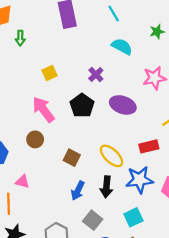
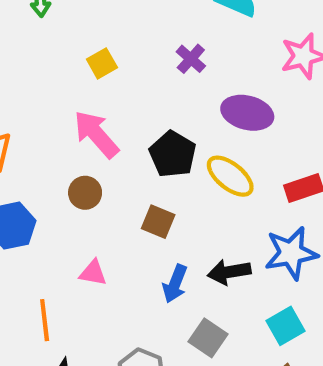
black pentagon: (82, 106) -> (173, 154), moved
yellow ellipse: (111, 156) -> (230, 176), moved
pink triangle: (23, 182) -> (93, 273), moved
black arrow: (106, 187) -> (229, 272), turned 80

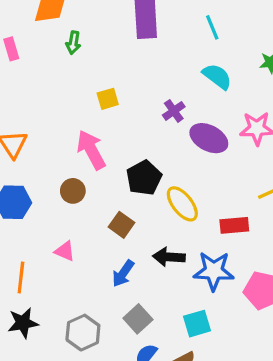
purple ellipse: (247, 113) -> (209, 138), moved
black arrow: (229, 272) -> (169, 257), moved

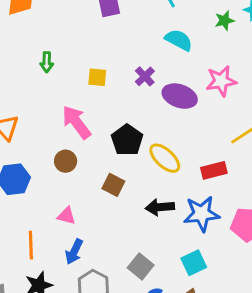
green arrow: (73, 43) -> (47, 62), moved
yellow square: (108, 99) -> (97, 77), moved, turned 30
blue arrow: (123, 273) -> (74, 252), moved

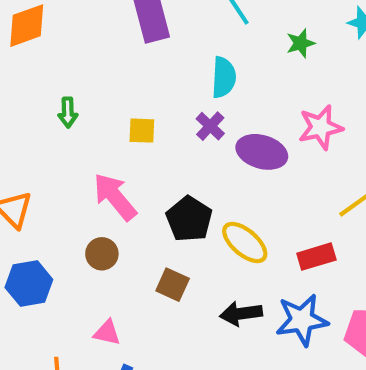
green star: (224, 21) -> (301, 43), moved
cyan semicircle: (179, 40) -> (224, 77), moved, turned 68

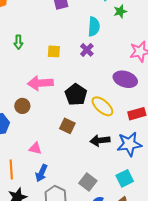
green star: (301, 43) -> (120, 11), moved
purple ellipse: (262, 152) -> (125, 79), moved
pink arrow: (115, 197) -> (40, 83), turned -55
brown circle: (102, 254) -> (22, 106), moved

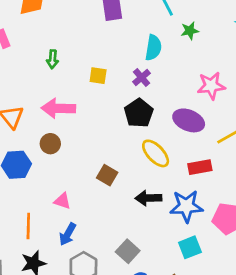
pink arrow: (40, 83) -> (58, 108), moved
black pentagon: (76, 94) -> (139, 113), moved
cyan square: (125, 178) -> (190, 247), moved

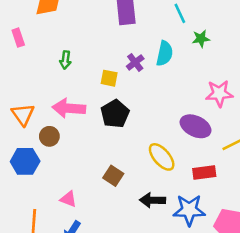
purple cross: (142, 78) -> (135, 62), moved
black pentagon: (139, 113) -> (115, 114), moved
brown circle: (50, 144) -> (49, 136), moved

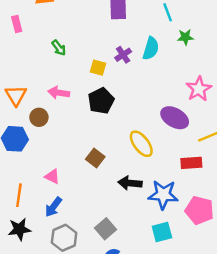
green arrow: (65, 60) -> (59, 48), turned -49
pink star: (219, 93) -> (199, 89), turned -30
pink arrow: (69, 108) -> (59, 93), size x0.7
red rectangle: (204, 172) -> (191, 163), moved

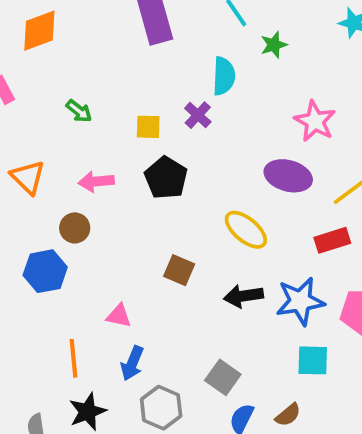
purple cross: (123, 55) -> (198, 115), moved
orange triangle: (16, 95) -> (28, 177), moved
cyan square: (162, 232) -> (313, 360), turned 30

